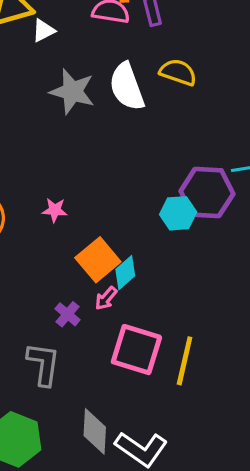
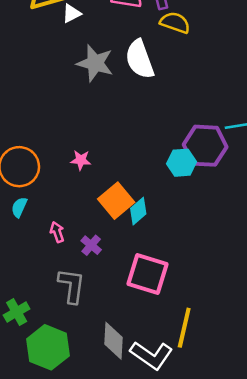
yellow semicircle: (178, 72) -> (175, 23), moved
pink arrow: (106, 298) -> (57, 232), moved, turned 120
yellow line: (185, 361) -> (184, 328), moved

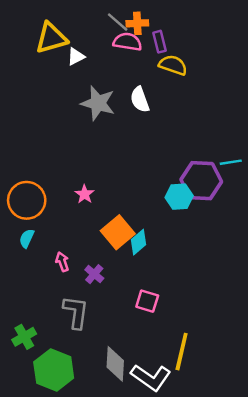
white semicircle: (140, 59) -> (140, 100), size x0.7
pink star: (81, 160) -> (84, 194), turned 30
pink square: (148, 274) -> (147, 301), size x0.6

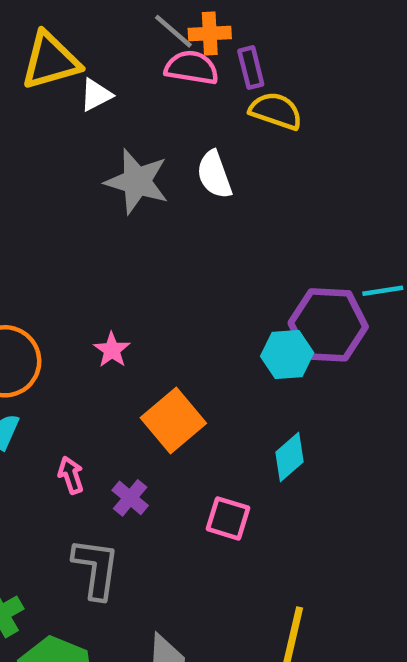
cyan diamond: (139, 242) -> (289, 457), moved
pink square: (147, 301) -> (228, 518), moved

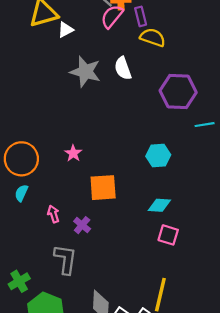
pink semicircle: (192, 68) -> (112, 16), turned -60
purple hexagon: (328, 325) -> (178, 91), moved
orange square: (173, 421) -> (103, 188), turned 36
cyan diamond: (289, 457) -> (159, 205), turned 45
pink square: (228, 518) -> (168, 235), moved

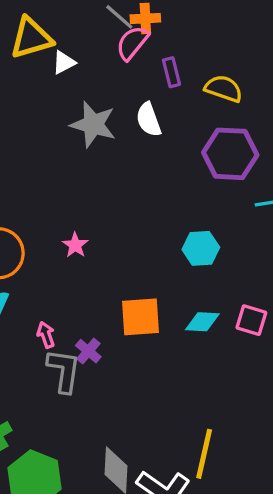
purple rectangle: (141, 16) -> (171, 72), moved
yellow semicircle: (153, 37) -> (224, 89), moved
orange square: (103, 188) -> (140, 317), moved
pink square: (168, 235) -> (251, 320), moved
gray L-shape: (66, 259) -> (64, 371), moved

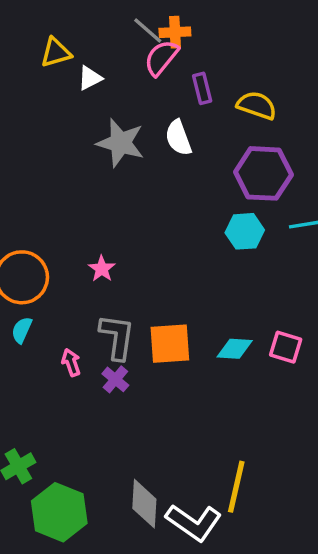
yellow triangle: (31, 38) -> (56, 53), size x0.7
cyan hexagon: (201, 248) -> (245, 231), moved
gray L-shape: (64, 371) -> (117, 337), moved

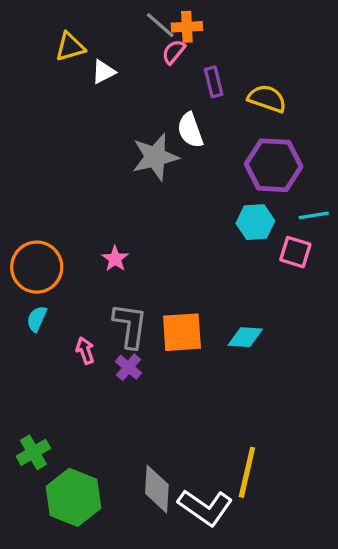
pink semicircle: (161, 58) -> (174, 52), size x0.7
gray star: (120, 143) -> (155, 157), moved, turned -30
pink square: (286, 347) -> (295, 252), moved

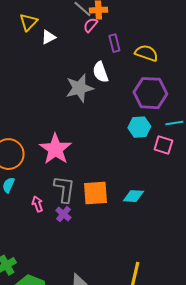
yellow triangle: (70, 47) -> (28, 22), turned -30
pink star: (115, 259) -> (55, 149), size x2.0

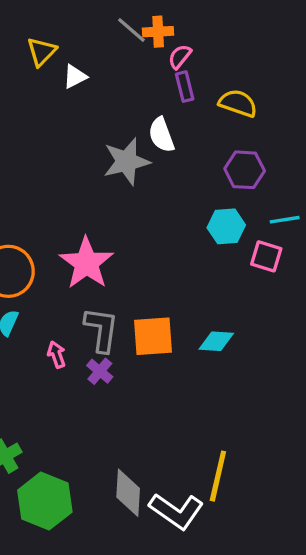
pink semicircle: (90, 25) -> (180, 57), moved
purple hexagon: (150, 93) -> (245, 170), size x0.7

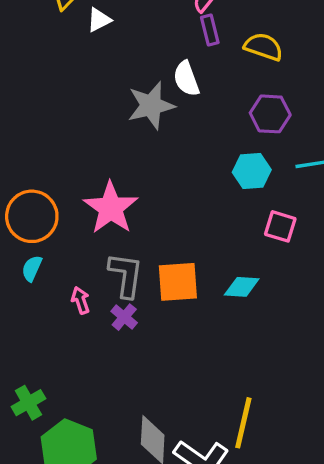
pink square: (266, 256) -> (280, 226), moved

